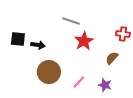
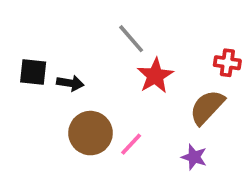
gray line: (71, 21) -> (131, 39), turned 30
brown semicircle: (112, 58) -> (207, 107), size x1.5
pink line: (79, 82) -> (131, 144), moved

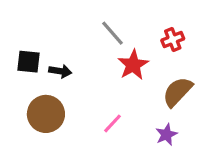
red cross: (227, 63) -> (173, 39), moved, turned -30
brown circle: (90, 133) -> (46, 114), moved
purple star: (194, 157) -> (166, 135), turned 30

